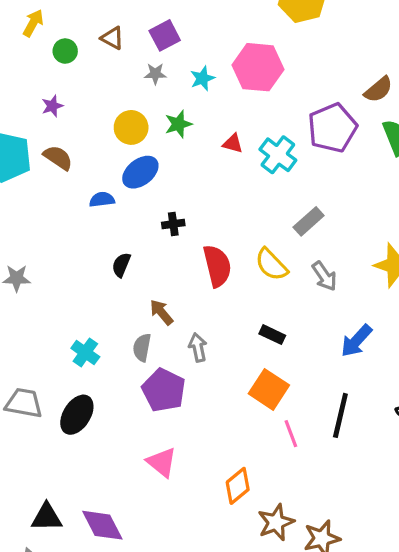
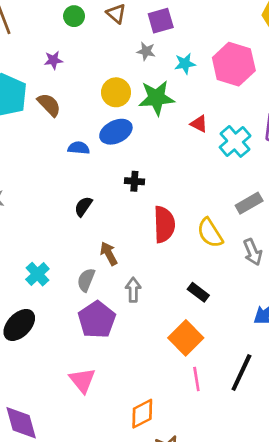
green star: (178, 124) -> (157, 98), size x1.5

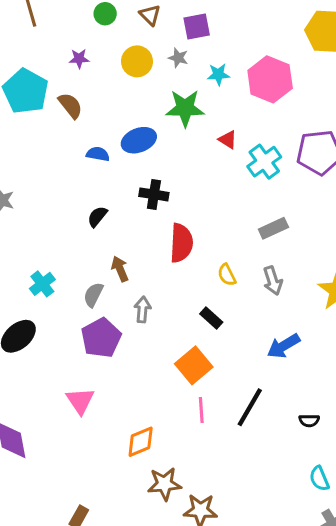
yellow circle: (116, 92) -> (137, 61), moved
black cross: (134, 181) -> (154, 194), size x1.4
yellow semicircle: (210, 233) -> (227, 275), moved, size x0.7

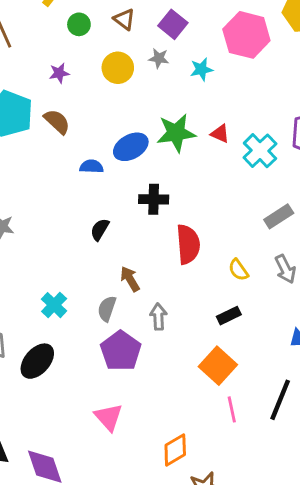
purple square: (197, 27) -> (173, 24), turned -32
pink hexagon: (270, 79) -> (246, 35), moved
green star: (185, 108) -> (176, 133), moved
black rectangle: (211, 318) -> (229, 316), turned -60

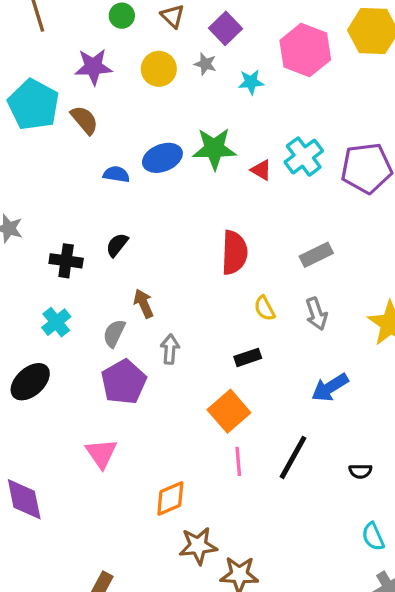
purple star: (59, 73) -> (93, 67), size x1.6
red triangle: (220, 134) -> (261, 170), moved
cyan cross: (260, 151) -> (304, 157), moved
black cross: (154, 199) -> (66, 261), moved
red semicircle: (188, 244) -> (234, 253), moved

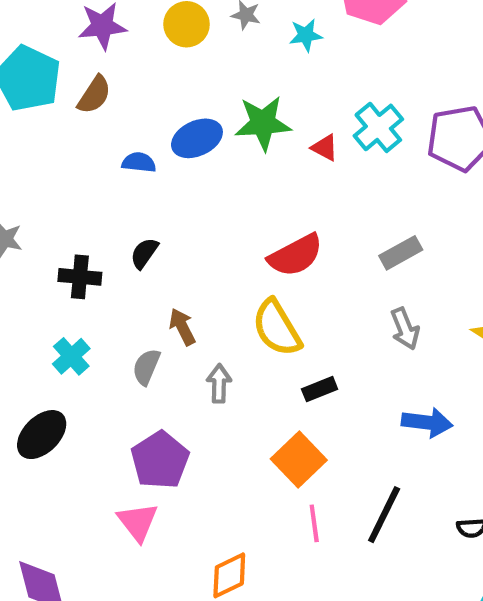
brown semicircle: (84, 120) -> (94, 95), turned 76
red semicircle: (234, 253) -> (296, 255), turned 63
yellow semicircle: (265, 308) -> (277, 328), moved, size x1.8
purple pentagon: (124, 382) -> (160, 460), moved
blue arrow: (330, 387) -> (427, 422), turned -138

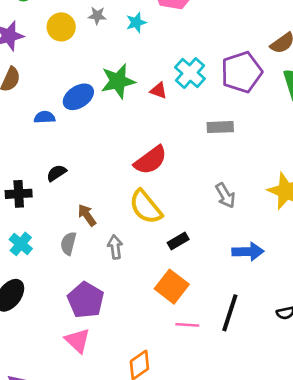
black semicircle: (144, 253) -> (56, 173), turned 30
gray rectangle: (401, 253) -> (220, 127), moved, turned 35
pink line: (314, 523) -> (187, 325), turned -70

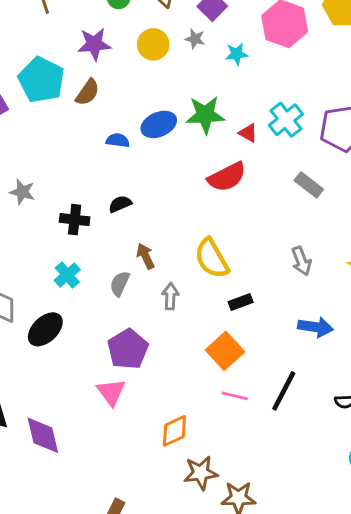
gray rectangle: (220, 127) -> (309, 185), turned 30
red semicircle: (151, 160) -> (227, 177), moved

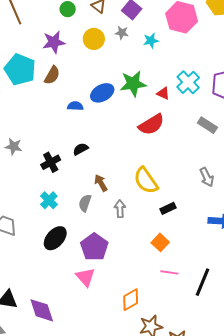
black cross: (75, 220) -> (51, 162), turned -30
black ellipse: (45, 329) -> (55, 238), moved
orange square: (225, 351) -> (160, 242), size x0.7
black line: (284, 391) -> (203, 282), moved

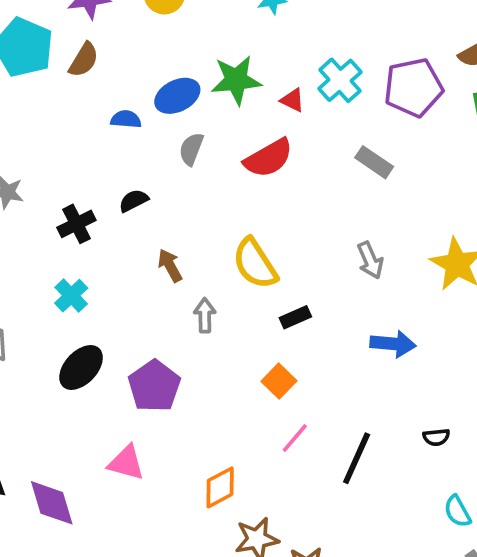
gray semicircle: (85, 203) -> (191, 149), moved
pink line: (169, 272) -> (295, 438), turned -60
pink triangle: (85, 277) -> (126, 463), moved, turned -35

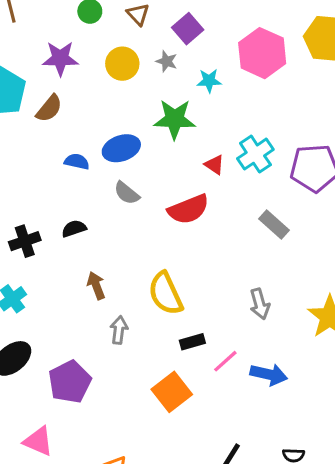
green star: (236, 80) -> (175, 119), moved
gray semicircle: (191, 149) -> (127, 193), turned -80
orange square: (279, 381) -> (172, 392), size x1.4
pink line: (295, 438) -> (225, 361), moved

